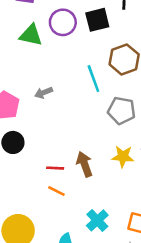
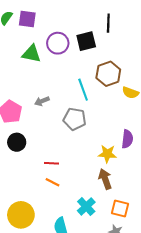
gray pentagon: (122, 111) -> (75, 119), moved
brown arrow: (85, 164) -> (105, 179), moved

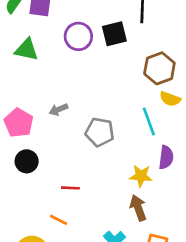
green triangle: (31, 54) -> (27, 50), moved
brown hexagon: (108, 74) -> (159, 68), moved
cyan line: (83, 90) -> (149, 121), moved
orange line: (52, 182) -> (58, 220), moved

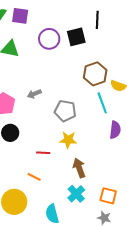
brown hexagon: (159, 68) -> (95, 74), moved
yellow star: (141, 176) -> (68, 140), moved
brown arrow: (138, 208) -> (79, 168), moved

